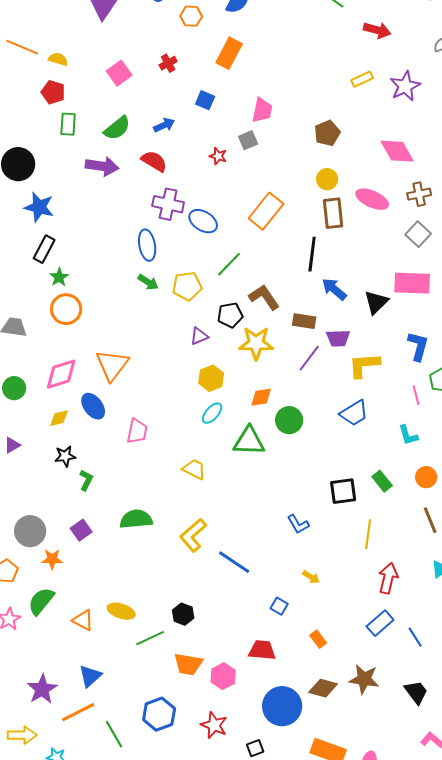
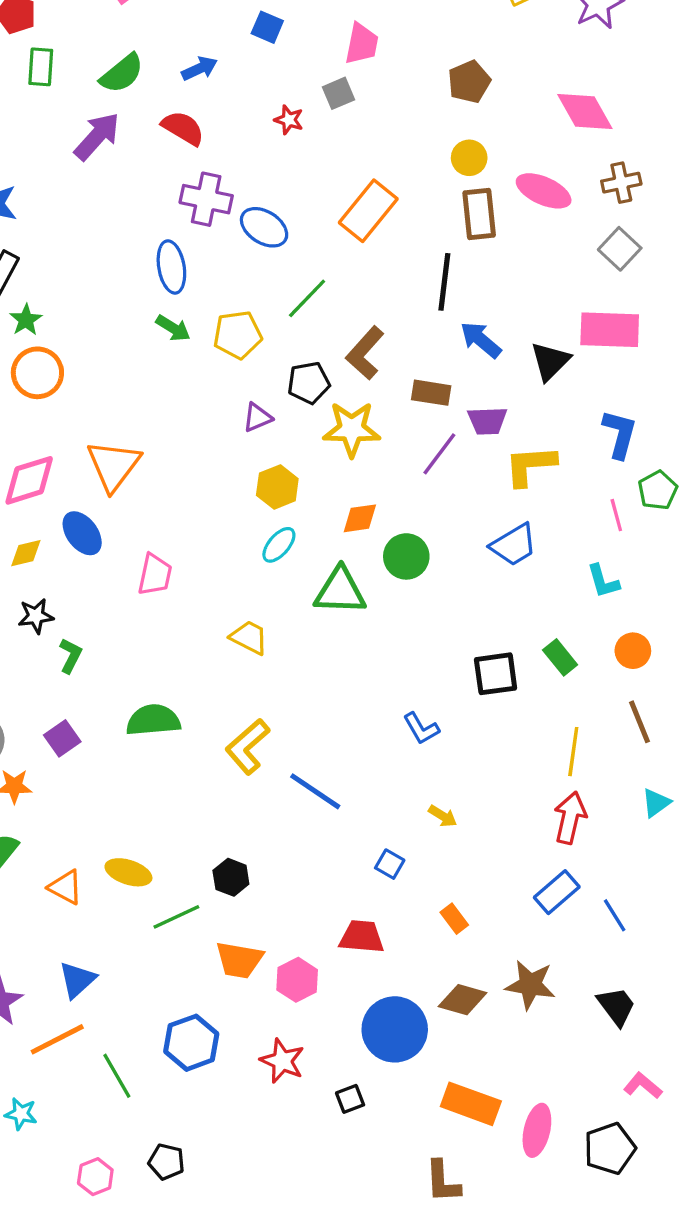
purple arrow: (102, 166) -> (97, 136), turned -56
brown L-shape: (264, 297) -> (365, 353), turned -104
yellow line: (368, 534) -> (573, 752), moved

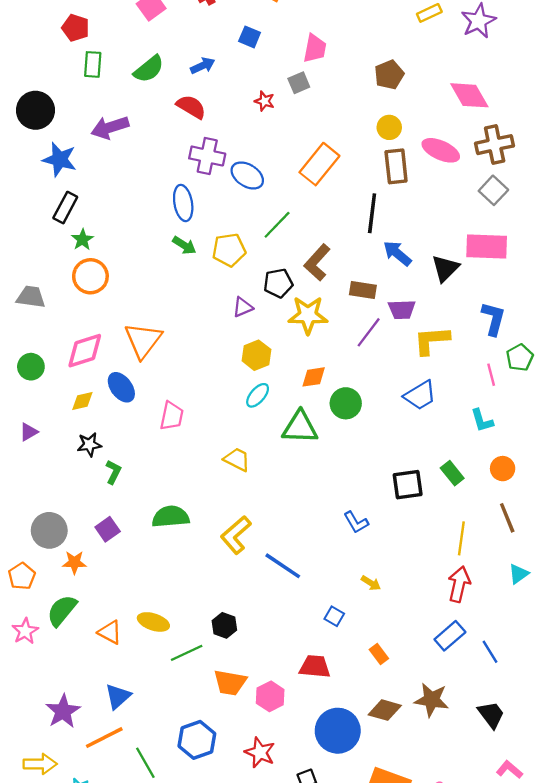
purple arrow: (97, 136) -> (110, 127), moved, turned -150
brown cross: (621, 183) -> (495, 145), size x1.4

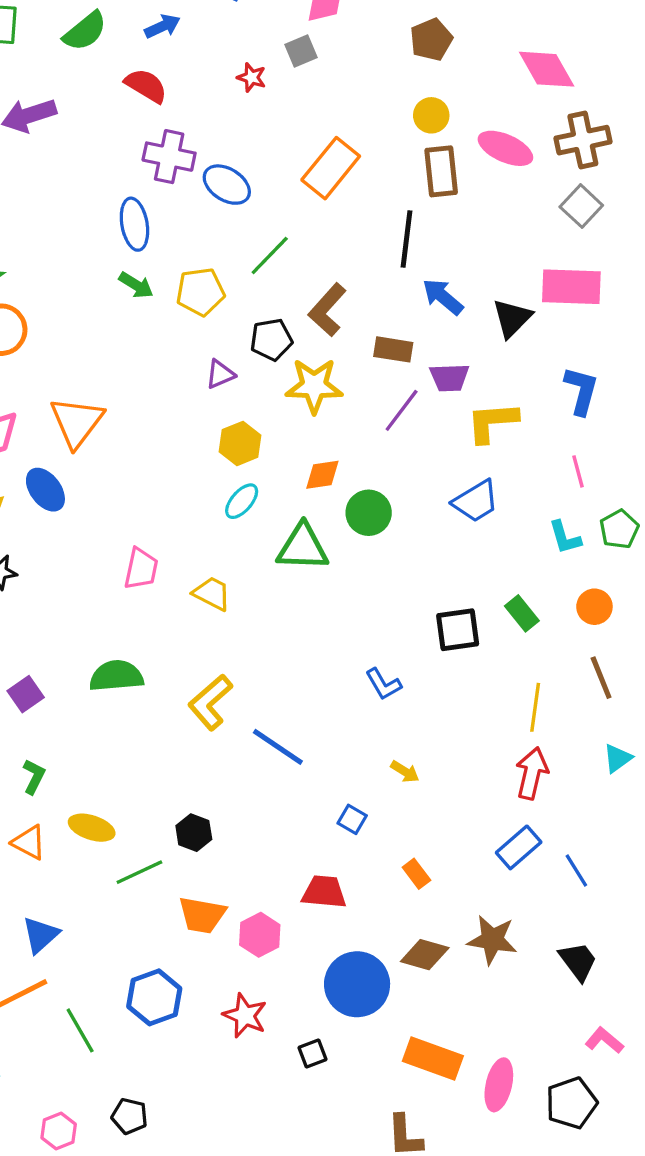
green pentagon: (520, 358) -> (619, 529), moved
pink trapezoid: (172, 416) -> (141, 569), moved
green L-shape: (113, 472) -> (34, 777), moved

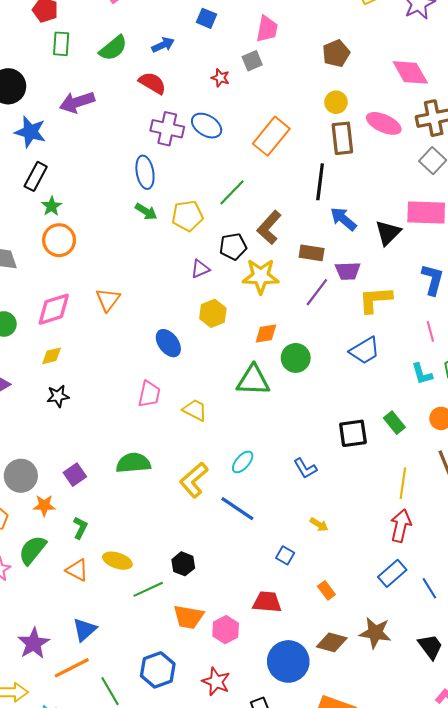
blue ellipse: (227, 185) -> (207, 126), moved
orange triangle: (77, 422) -> (108, 300), size x0.7
blue ellipse: (45, 490) -> (168, 343), moved
cyan ellipse: (242, 501) -> (243, 462), moved

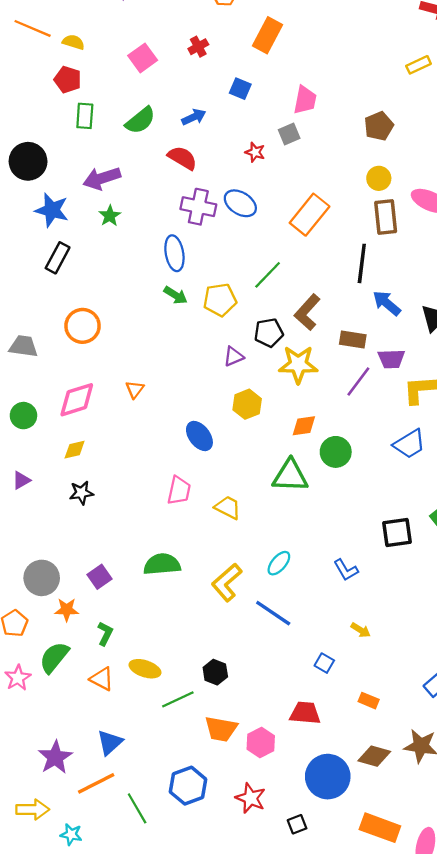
green star: (52, 206) -> (110, 216), moved
orange triangle: (108, 300) -> (135, 389), size x0.7
orange rectangle: (326, 590) -> (369, 701), turned -30

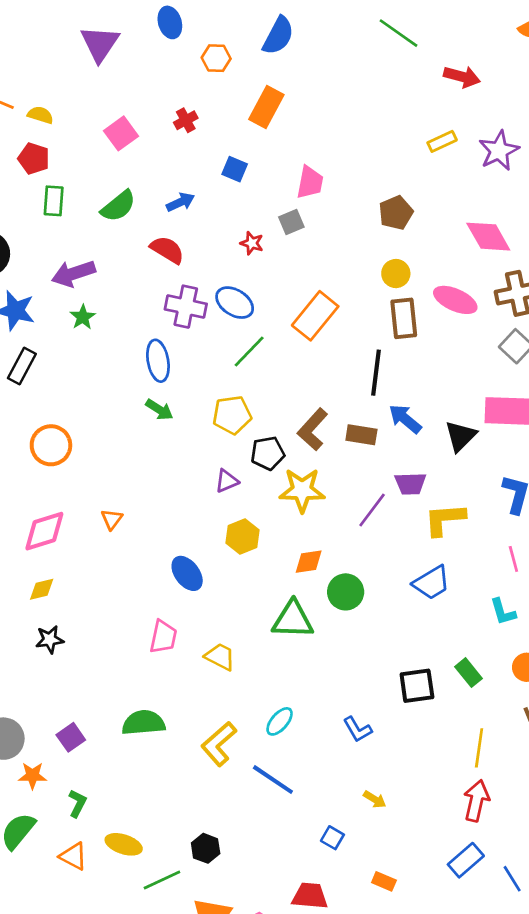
green line: (268, 275) -> (249, 351), moved
yellow pentagon: (220, 300) -> (232, 415), moved
brown rectangle: (353, 340) -> (361, 435), moved

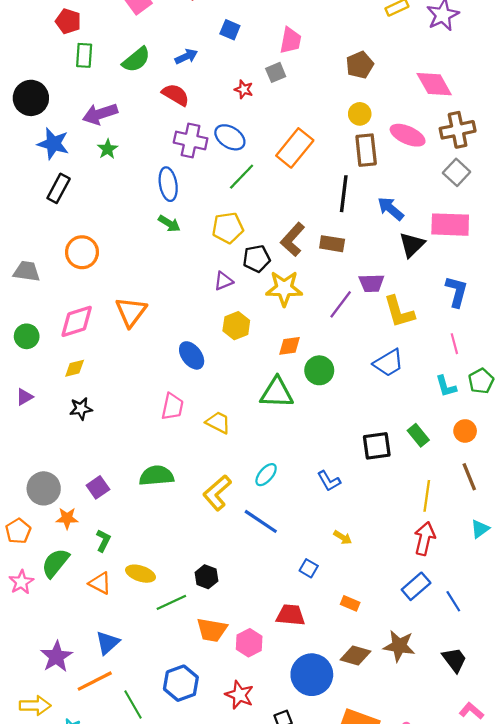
blue arrow: (405, 419) -> (391, 209), moved
orange triangle: (112, 519) -> (131, 312), size x1.8
yellow L-shape: (445, 519) -> (399, 312), turned -102

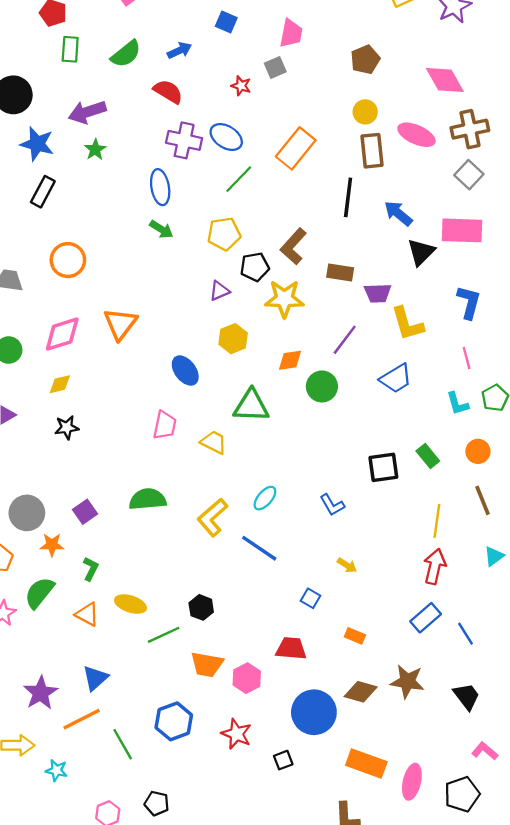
brown rectangle: (332, 244) -> (340, 273), moved
purple line: (341, 304) -> (345, 340), moved
green triangle: (277, 393) -> (251, 406), moved

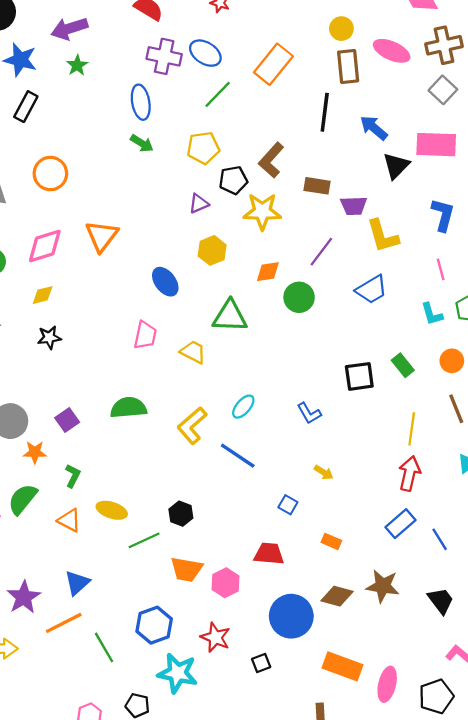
cyan star: (56, 770) -> (178, 673), moved, size x1.8

